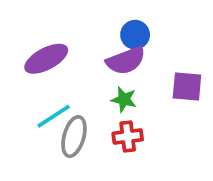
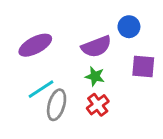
blue circle: (135, 35) -> (129, 27), moved
red cross: (128, 137) -> (98, 105), turned -30

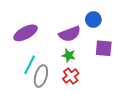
cyan line: (41, 89) -> (30, 65), turned -30

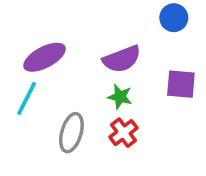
blue circle: (93, 20) -> (174, 18), moved
cyan line: (30, 65) -> (27, 99), moved

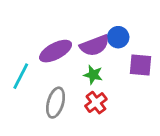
blue circle: (174, 18) -> (118, 37), moved
purple ellipse: (45, 57) -> (56, 51), moved

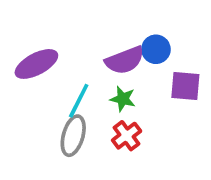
purple ellipse: (56, 51) -> (36, 64), moved
cyan line: (21, 76) -> (79, 101), moved

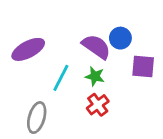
purple semicircle: (125, 60) -> (96, 47), turned -124
gray ellipse: (73, 136) -> (37, 118), moved

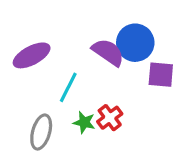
blue circle: (120, 38) -> (135, 43), size x1.5
green star: (95, 76) -> (84, 122), moved

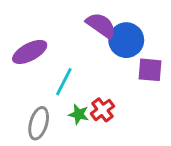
purple semicircle: (108, 52) -> (101, 25), moved

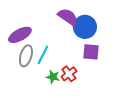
purple square: (150, 70) -> (91, 52), moved
gray ellipse: (39, 123) -> (26, 56), moved

